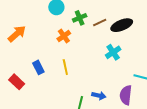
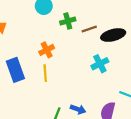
orange cross: (64, 36) -> (47, 50), moved
blue rectangle: (38, 67) -> (15, 70), size x1.5

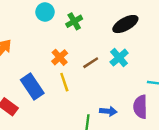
brown line: (89, 29) -> (91, 63), moved

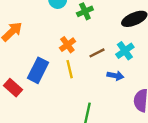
blue rectangle: (32, 86) -> (38, 70), turned 55
blue arrow: (108, 111) -> (115, 76), moved

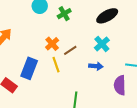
brown line: (97, 53) -> (70, 50), moved

